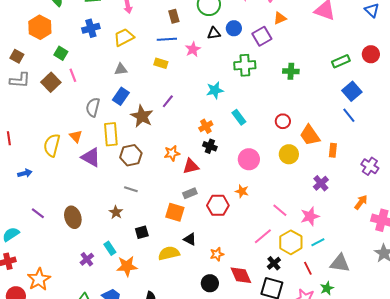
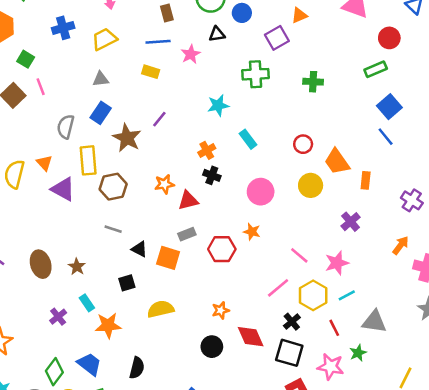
blue circle: (234, 28) -> (242, 13), moved
red circle: (371, 54) -> (389, 38), moved
brown star: (116, 212) -> (77, 267), moved
black triangle: (190, 239) -> (139, 249), moved

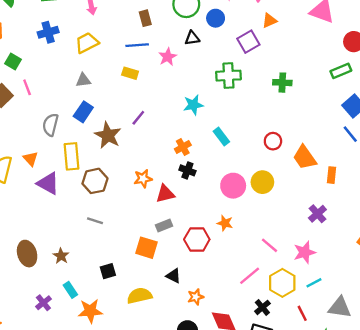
yellow circle: (311, 185) -> (262, 182), moved
black triangle: (139, 249) -> (173, 276), moved

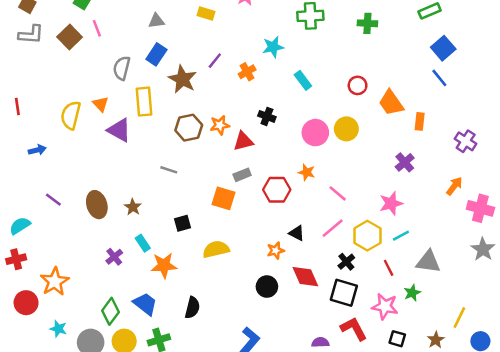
orange cross: (183, 147) -> (247, 72), moved
brown hexagon: (95, 181) -> (189, 128), moved
pink line: (269, 245) -> (338, 193), moved
black triangle: (173, 276) -> (297, 233), moved

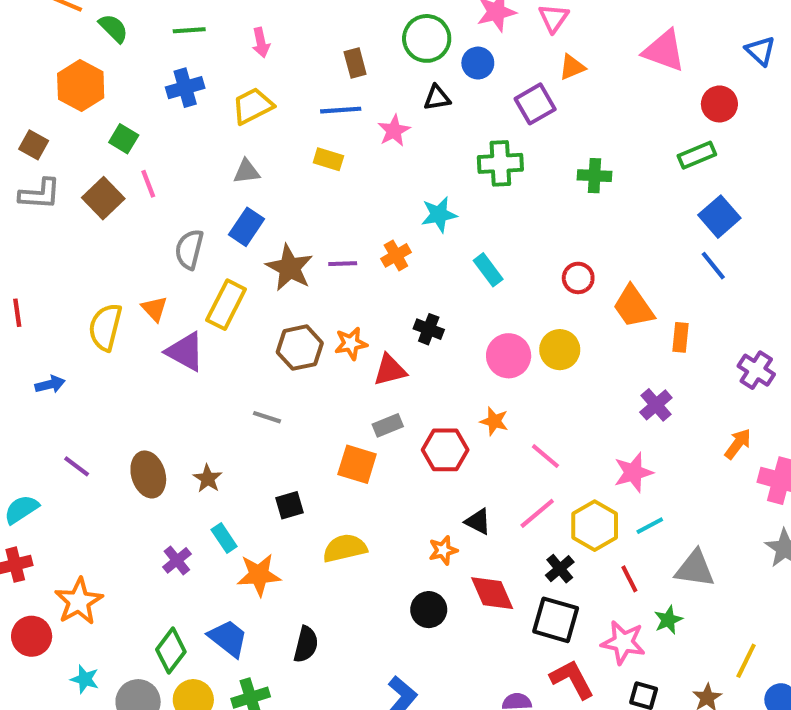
purple line: (215, 61) -> (343, 264), moved, turned 49
yellow rectangle: (144, 102) -> (226, 305), turned 32

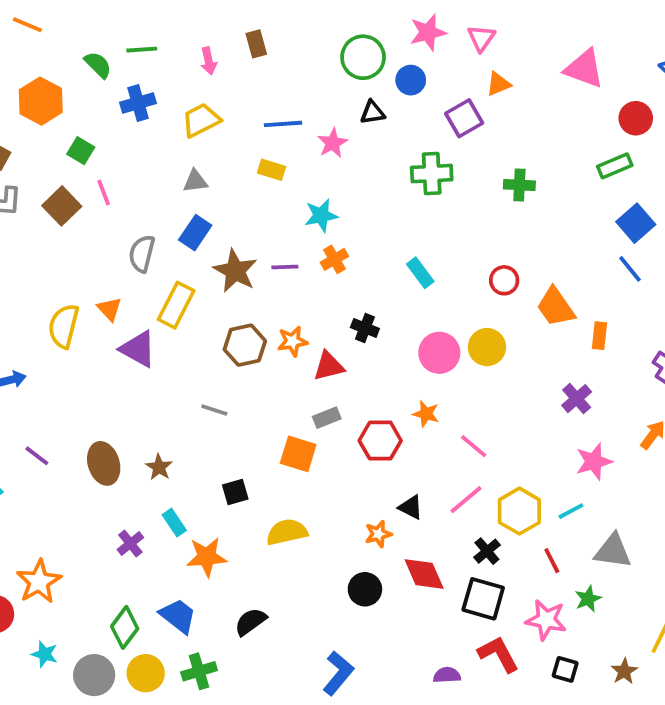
green semicircle: (113, 28) -> (98, 65), moved
brown rectangle: (355, 63) -> (256, 44), moved
cyan star: (439, 215) -> (321, 215), moved
pink star: (633, 472) -> (594, 461), moved
black semicircle: (306, 644) -> (251, 622), turned -140

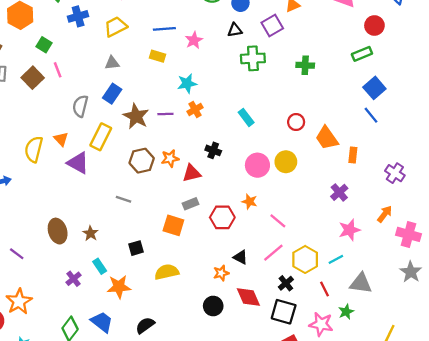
black triangle: (373, 113) -> (235, 30), moved
purple line: (37, 456) -> (17, 254), moved

